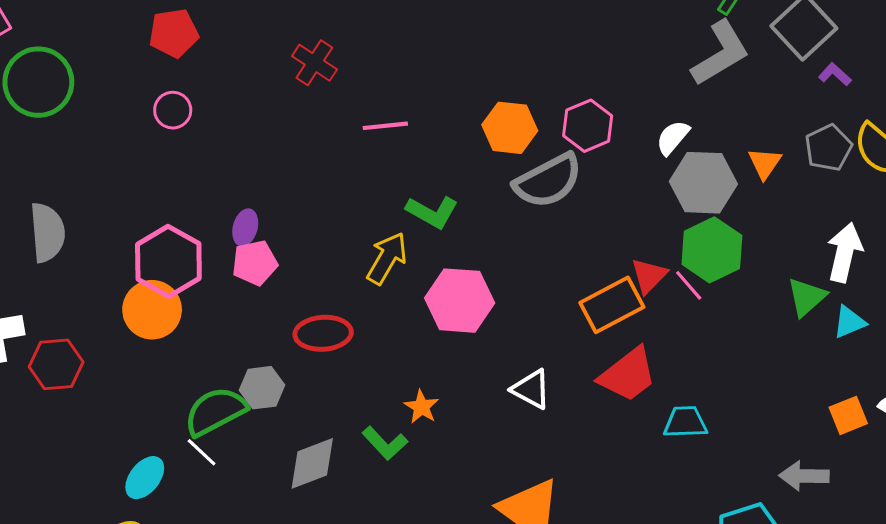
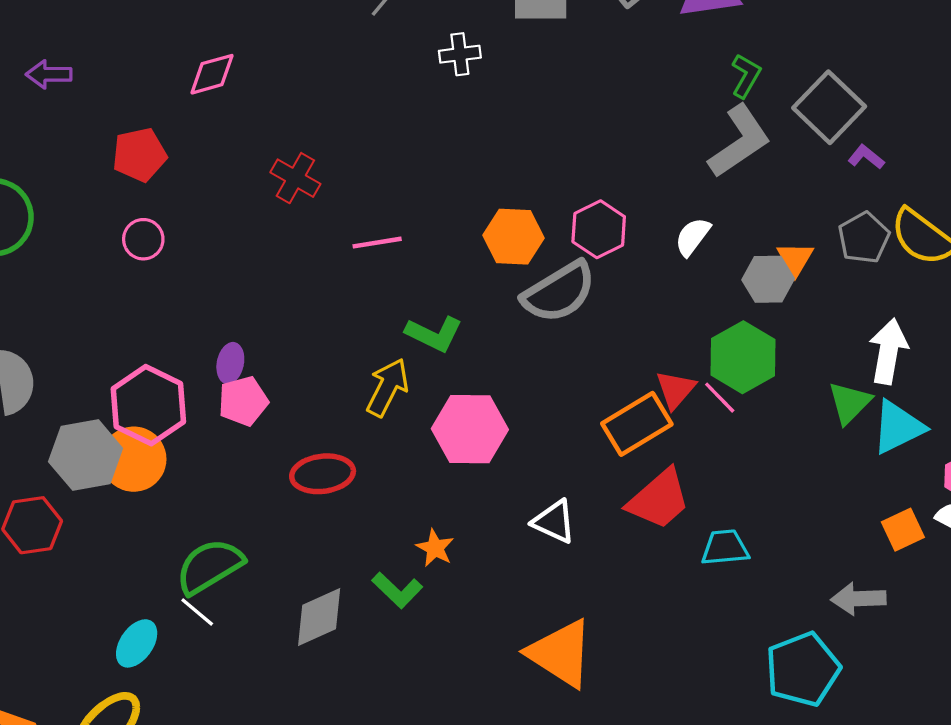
gray hexagon: (703, 183) -> (768, 279), moved, size x0.7
cyan triangle: (849, 322) -> (898, 427), size x1.5
gray hexagon: (262, 388) -> (86, 455), moved, size x1.5

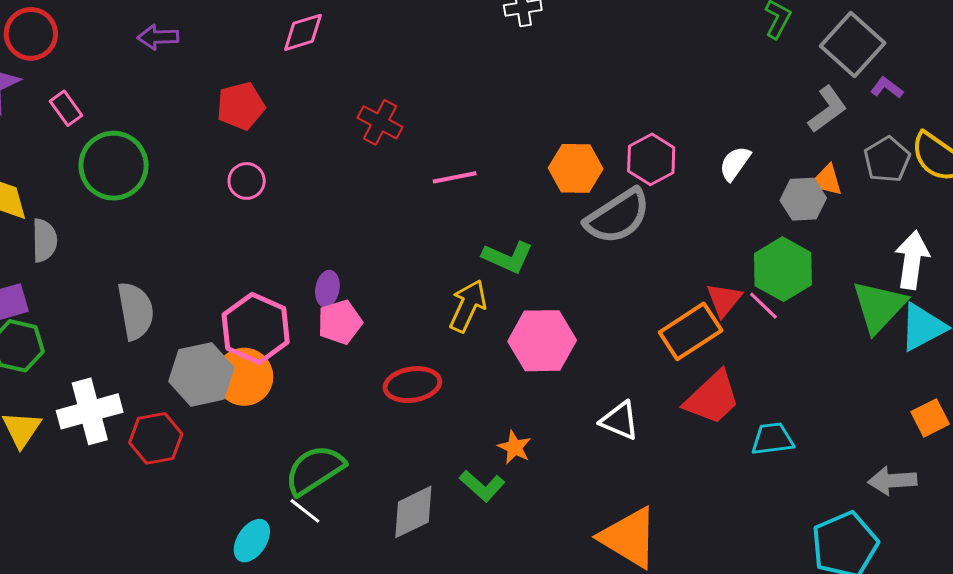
gray L-shape: (739, 141) -> (827, 109), moved, size x0.7
orange triangle: (795, 259) -> (827, 180), turned -45
green triangle: (850, 403) -> (879, 307), size x1.4

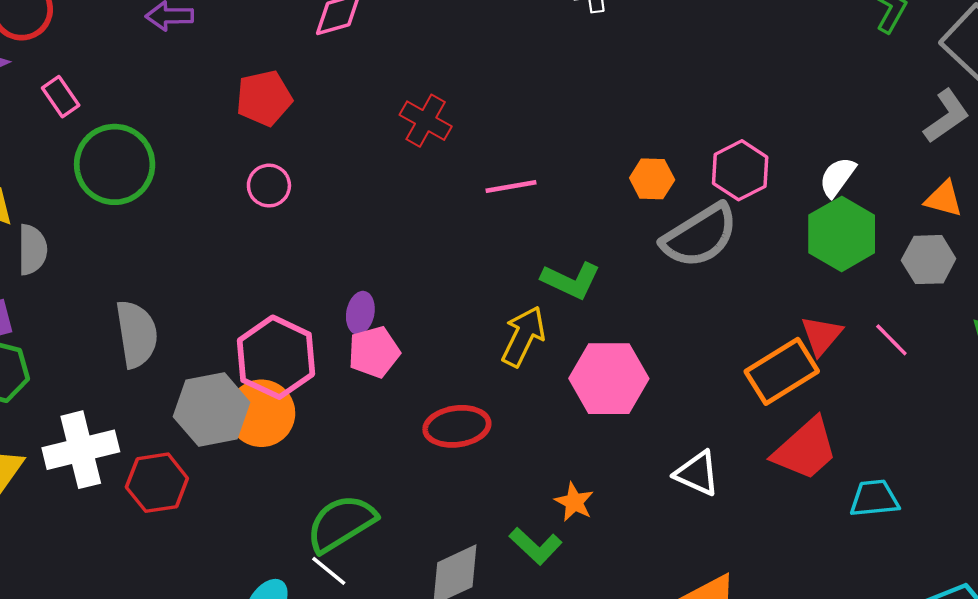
orange hexagon: (576, 168) -> (652, 179), size x0.7
gray hexagon: (803, 199) -> (929, 260), moved
green hexagon: (783, 269) -> (842, 234), moved
pink line: (763, 306) -> (891, 340), moved

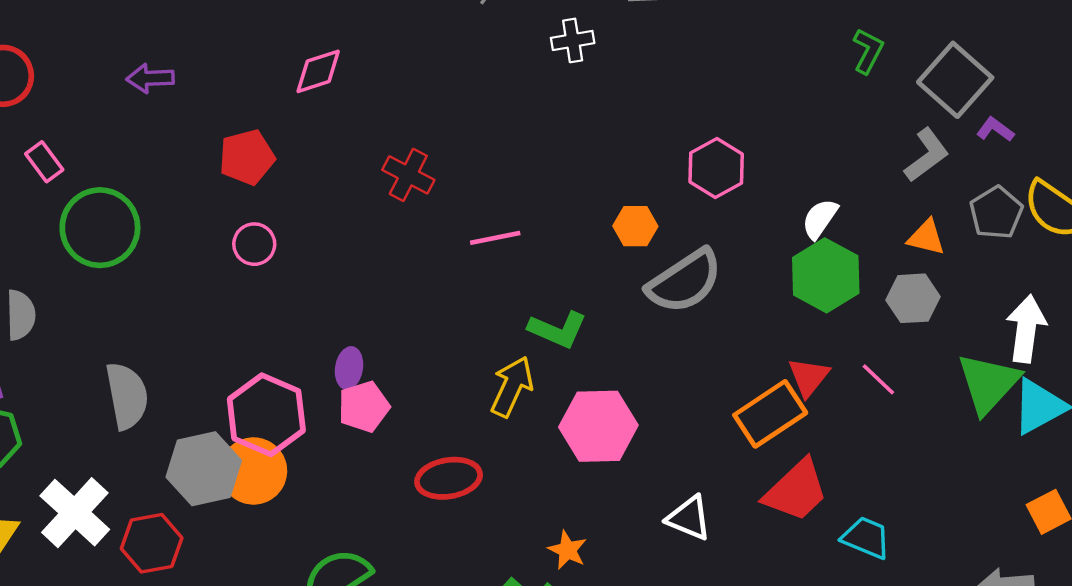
pink hexagon: (740, 170) -> (716, 168), moved
white cross: (81, 450) -> (75, 513), turned -32
cyan trapezoid: (874, 498) -> (866, 538), turned 30

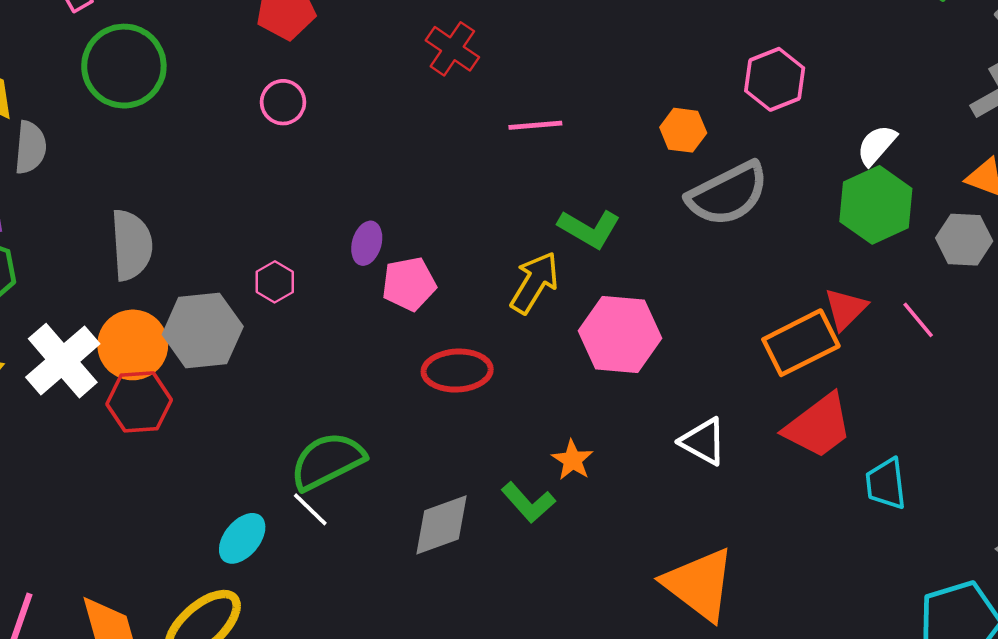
pink pentagon: (364, 407) -> (409, 284), moved
pink hexagon: (266, 415) -> (275, 282), size x0.5
orange circle: (253, 471) -> (133, 345), moved
cyan trapezoid: (866, 538) -> (886, 484), turned -126

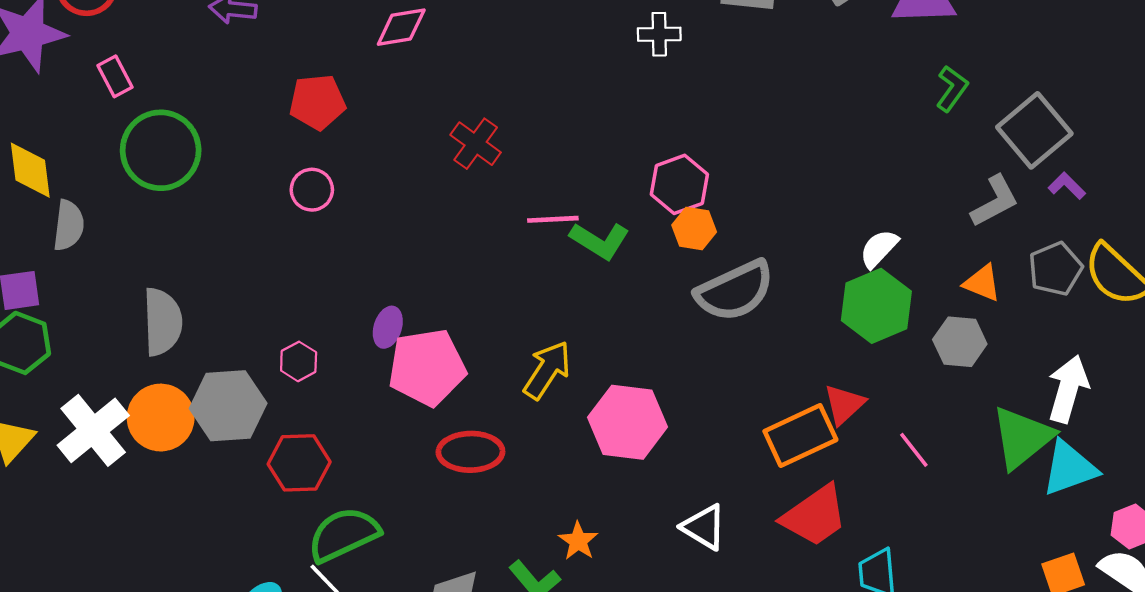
pink hexagon: (775, 79) -> (679, 184), moved
green L-shape: (589, 229) -> (600, 241), moved
pink pentagon: (409, 284) -> (427, 367), size x1.5
pink line: (918, 320) -> (914, 450), moved
red hexagon: (139, 402) -> (299, 463), moved

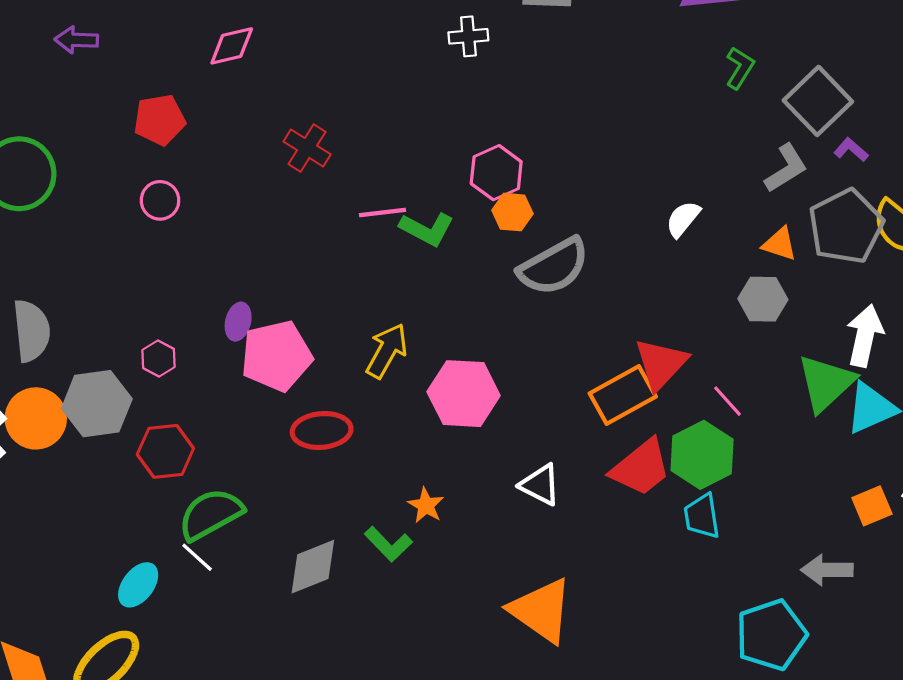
gray pentagon: (1055, 269) -> (846, 226), size x1.5
green hexagon: (876, 306) -> (702, 455), moved
red triangle: (844, 404) -> (661, 364), size x1.4

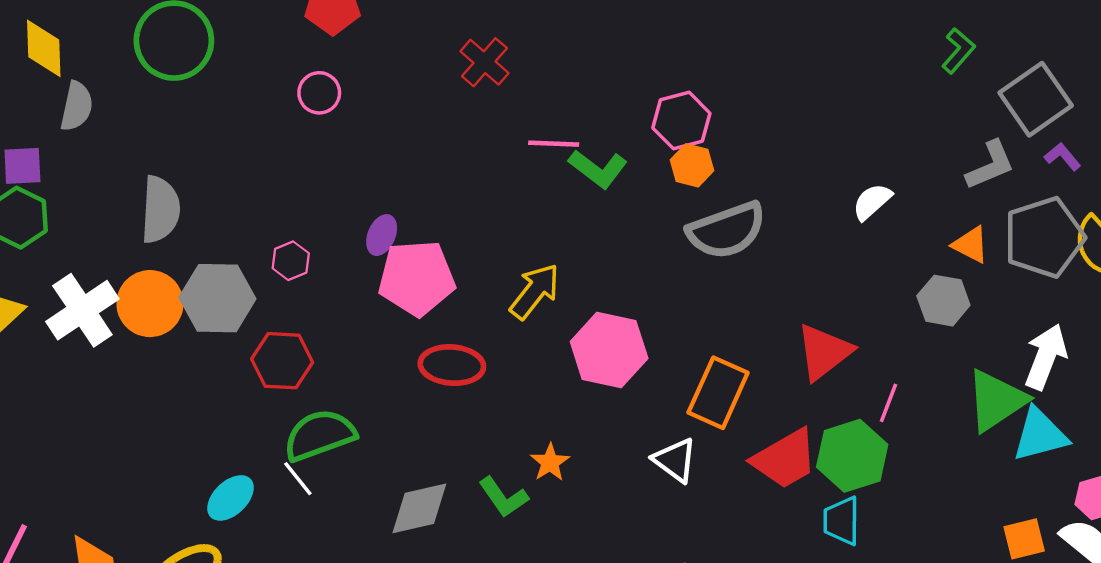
orange rectangle: (623, 395) -> (718, 393), moved, turned -46
pink line: (728, 401) -> (888, 403), turned 54

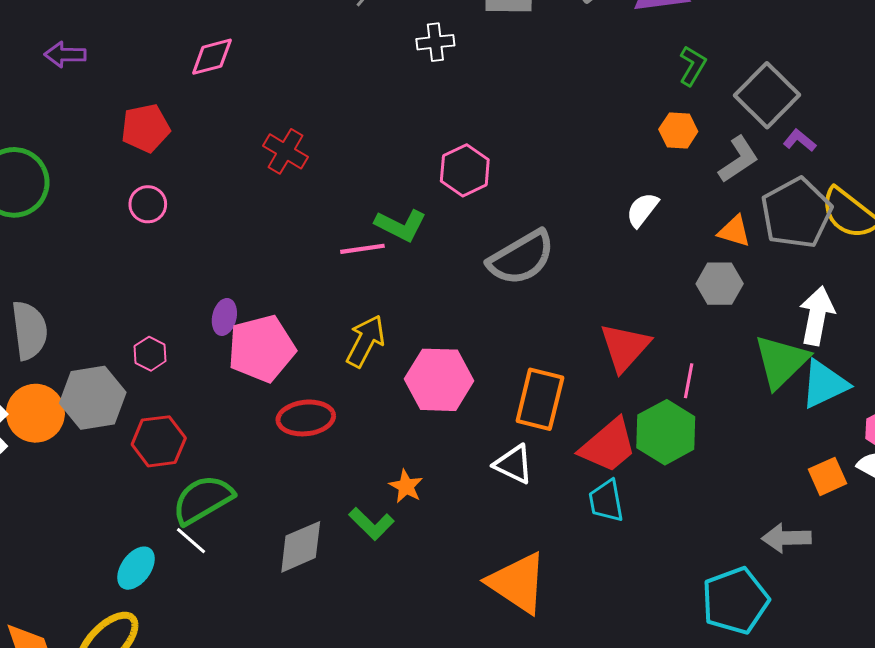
pink line: (554, 144) -> (362, 249), moved
orange hexagon: (692, 165) -> (678, 130), moved
cyan trapezoid: (842, 521) -> (606, 501), moved

